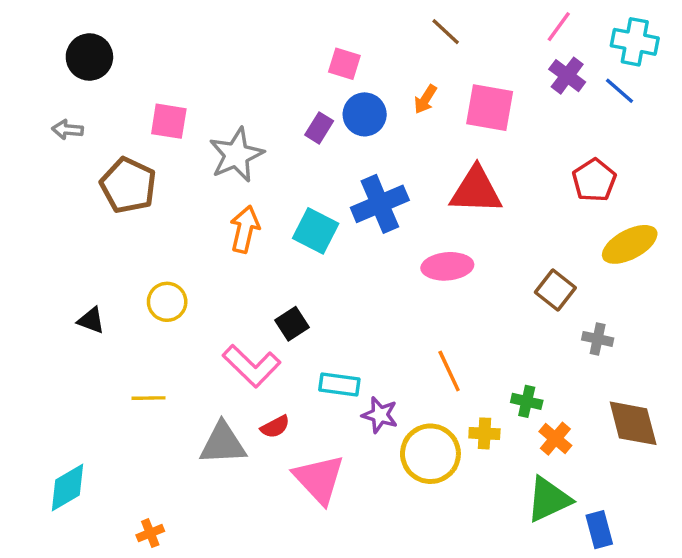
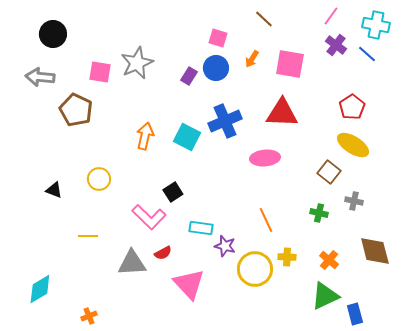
pink square: (344, 64) -> (218, 38), moved
gray arrow: (67, 130) -> (40, 77), size x1.6
gray star: (236, 155) -> (137, 63), moved
yellow ellipse: (630, 244) -> (353, 145), moved, turned 60
green cross: (527, 401) -> (319, 213), moved

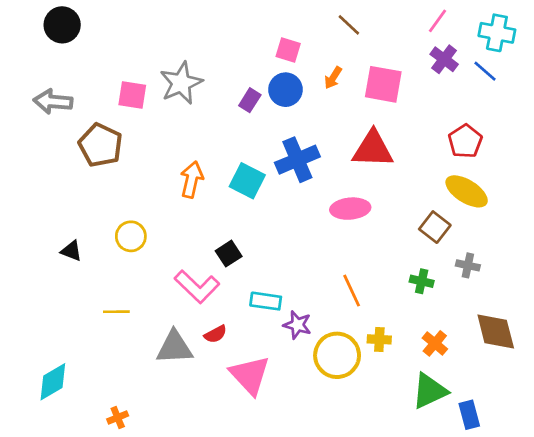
black circle: (53, 34) -> (62, 25), moved

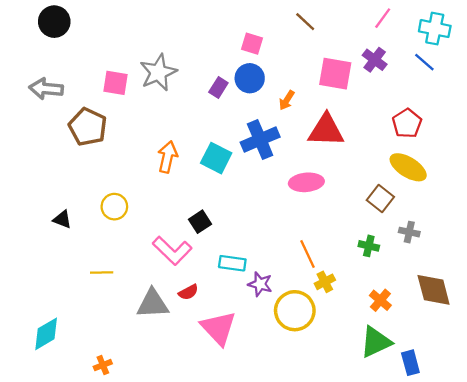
purple cross: (444, 59) -> (375, 60), moved
orange arrow: (333, 78) -> (287, 100), moved
yellow cross: (379, 339) -> (325, 282), moved, turned -30

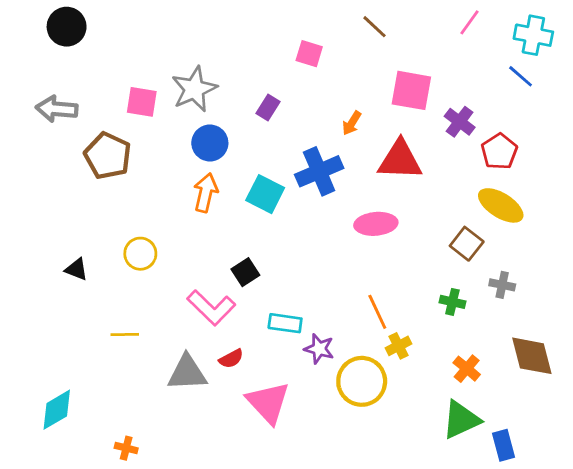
purple cross: (375, 60) -> (460, 122), moved
blue circle: (250, 78) -> (210, 143), moved
orange cross: (103, 365) -> (126, 448), turned 36

